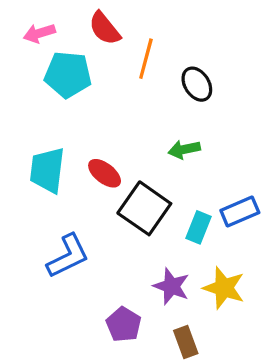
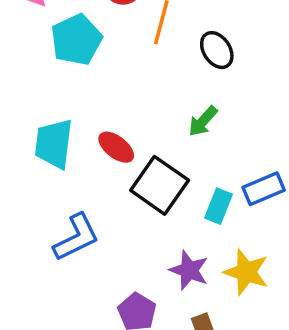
cyan pentagon: (68, 75) -> (76, 40), turned -30
green arrow: (184, 149) -> (203, 121), turned -36

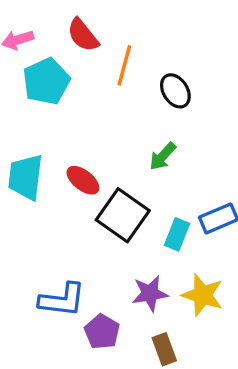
blue L-shape: (76, 237) -> (62, 300), moved, turned 33
purple star: (189, 270) -> (150, 293), turned -30

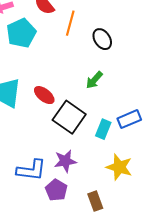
purple star: (150, 293) -> (65, 161), moved

